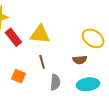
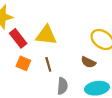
brown semicircle: (80, 60) -> (88, 62), turned 32
orange square: (19, 76) -> (23, 63), moved

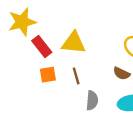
orange square: (23, 63) -> (48, 75), turned -32

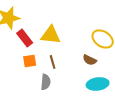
gray semicircle: (92, 100) -> (46, 82), moved

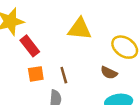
yellow triangle: (51, 35) -> (80, 29), moved

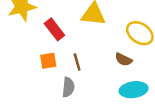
red rectangle: (30, 46) -> (54, 29), moved

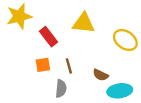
brown semicircle: (124, 60) -> (101, 75), moved

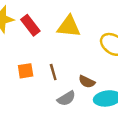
red rectangle: (49, 37) -> (30, 25), moved
gray semicircle: (61, 89) -> (66, 98), moved, turned 54

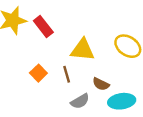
yellow triangle: (69, 26) -> (83, 50), moved
orange square: (26, 71) -> (38, 73), turned -35

